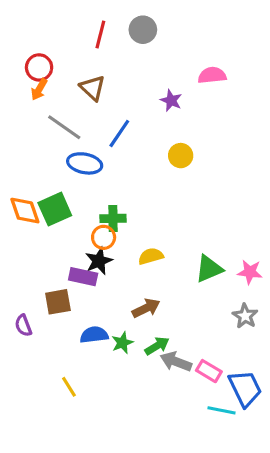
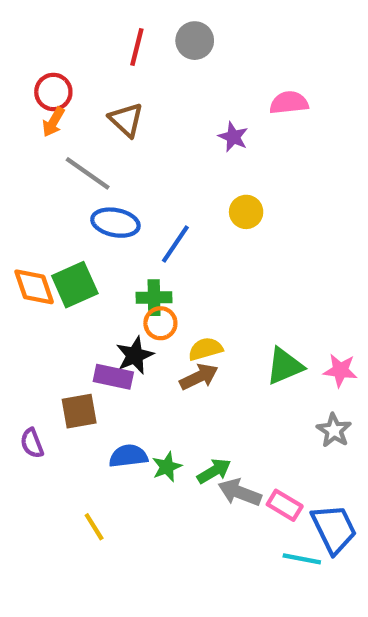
blue line: (119, 134) -> (175, 244), moved
orange circle: (104, 237) -> (160, 323), moved
brown arrow: (146, 308) -> (199, 377), moved

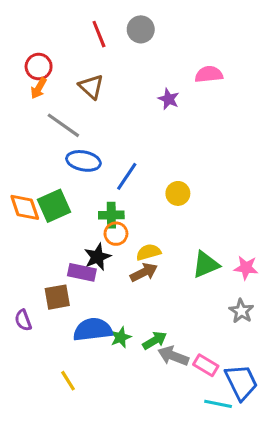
red line: (137, 47) -> (99, 34), turned -36
yellow circle: (246, 212) -> (178, 193), moved
blue semicircle: (128, 456) -> (93, 330), size x1.4

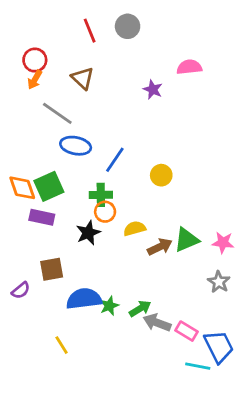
purple rectangle: (82, 272) -> (42, 217), moved
brown arrow: (144, 272) -> (160, 247), moved
purple semicircle: (23, 320) -> (21, 290), turned -108

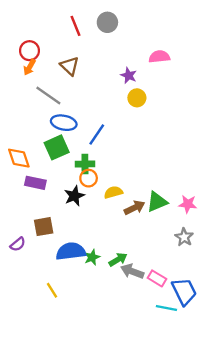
yellow circle: (161, 175) -> (137, 98), moved
green square: (49, 186) -> (57, 147), moved

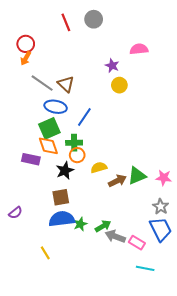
brown triangle: (70, 66) -> (66, 84), moved
orange diamond: (19, 158) -> (48, 146), moved
brown square: (44, 227) -> (61, 197), moved
blue trapezoid: (184, 291) -> (161, 229), moved

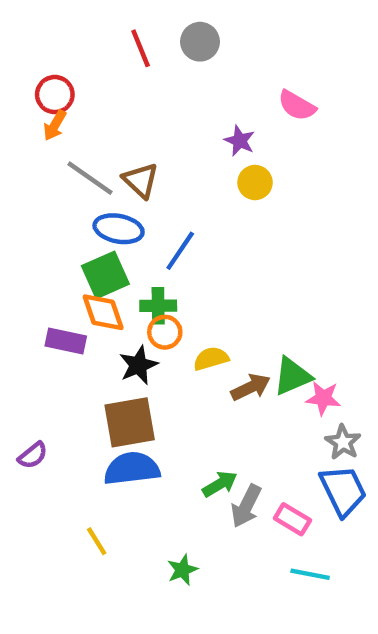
pink semicircle: (139, 49) -> (297, 106), turned -144
pink star: (164, 178) -> (323, 398), moved
brown square: (61, 197) -> (130, 422), size x1.4
green star: (80, 224) -> (182, 570), moved
gray arrow: (115, 236) -> (246, 506), turned -84

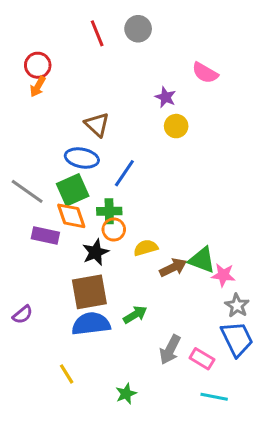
gray line: (90, 178) -> (27, 191), moved
green triangle: (292, 376) -> (202, 260), turned 44
green arrow: (220, 484) -> (135, 315), moved

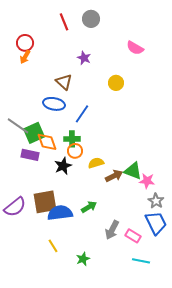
purple star: (165, 97) -> (84, 58), moved
green square: (73, 190) -> (34, 133), moved
brown square: (89, 292) -> (45, 202), moved
purple semicircle: (23, 315) -> (15, 207), size x1.6
yellow line: (67, 374) -> (53, 246), moved

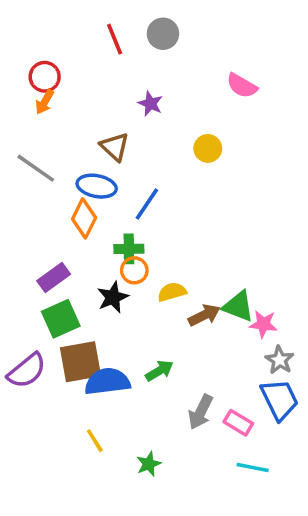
gray line: (18, 126) -> (36, 168), moved
green square: (34, 133) -> (61, 319), moved
orange diamond: (47, 142) -> (84, 218), moved, turned 45
purple rectangle: (30, 155) -> (54, 278), turned -48

